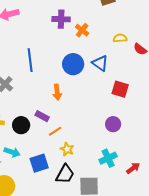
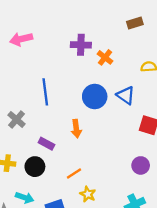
purple rectangle: (42, 116) -> (46, 144), moved

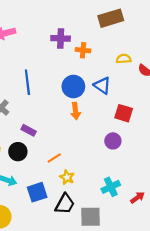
brown rectangle: (135, 23) -> (111, 18), size x1.6
orange cross: (105, 57) -> (83, 50), turned -32
orange arrow: (76, 129) -> (76, 111), moved
purple circle: (141, 165) -> (113, 141), moved

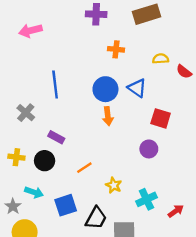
purple cross: (61, 38) -> (96, 14), moved
yellow star: (67, 177) -> (114, 185), moved

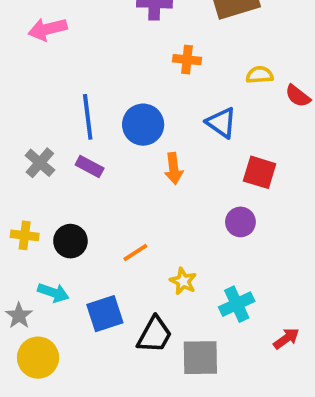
blue circle: (105, 89) -> (143, 125), moved
purple rectangle: (56, 137) -> (90, 167), moved
red arrow: (176, 211) -> (286, 338), moved

